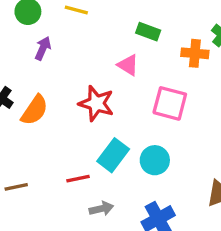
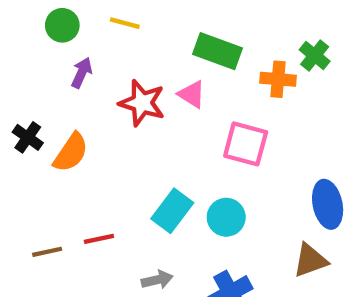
green rectangle: (148, 32) -> (218, 51), size x1.5
red star: (96, 103) -> (142, 103), moved
red line: (78, 179) -> (99, 239), moved

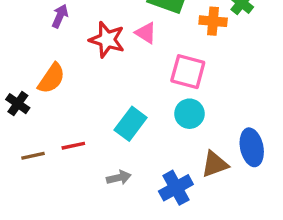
black cross: (28, 137) -> (18, 104), moved
blue ellipse: (328, 204) -> (252, 147), moved
cyan circle: (226, 217) -> (189, 114), moved
brown triangle: (310, 260) -> (215, 164), moved

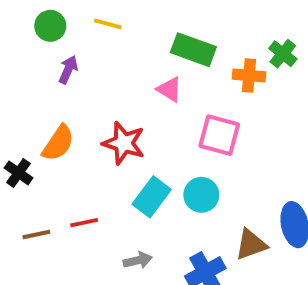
red star: (107, 40) -> (124, 143), moved
cyan circle: (189, 114) -> (201, 195), moved

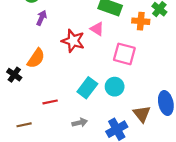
red star: (124, 143) -> (73, 41), moved
brown line: (36, 235) -> (24, 125), moved
brown triangle: (251, 244) -> (142, 114), turned -48

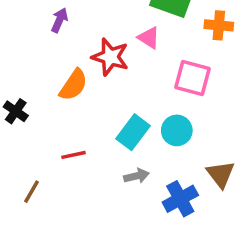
orange semicircle: (36, 58) -> (73, 85), moved
gray arrow: (80, 123) -> (137, 176), moved
brown line: (24, 125) -> (31, 192), turned -48

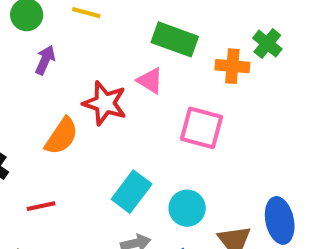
cyan circle: (177, 130) -> (187, 208), moved
red line: (73, 155) -> (41, 206), moved

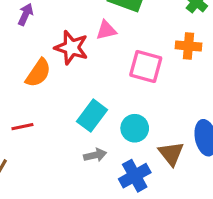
orange cross: (232, 66) -> (188, 46), moved
pink triangle: (150, 81) -> (106, 30), turned -45

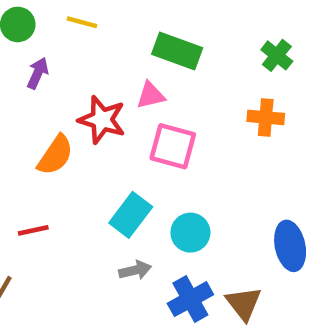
pink square: (146, 67) -> (173, 146), moved
brown triangle: (171, 154) -> (244, 303), moved

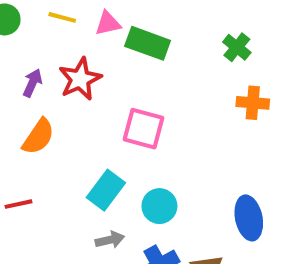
purple arrow: (38, 73) -> (32, 83), moved
pink triangle: (151, 95) -> (108, 23), moved
orange cross: (266, 117) -> (253, 103), moved
red star: (102, 120) -> (80, 79), moved, turned 30

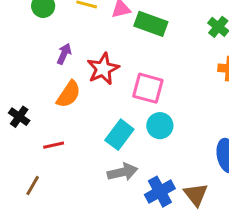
red star: (80, 79) -> (103, 69), moved
cyan circle: (159, 206) -> (160, 126), moved
gray arrow: (110, 240) -> (122, 172), size x1.4

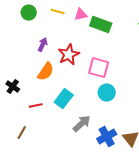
cyan rectangle: (119, 135) -> (64, 99), moved
gray arrow: (122, 172) -> (82, 124), turned -30

